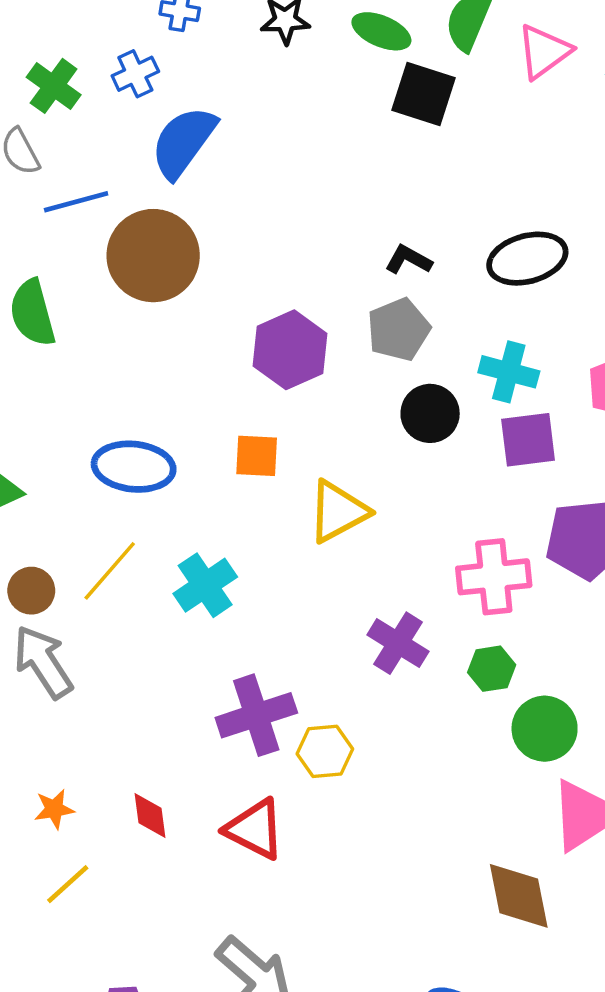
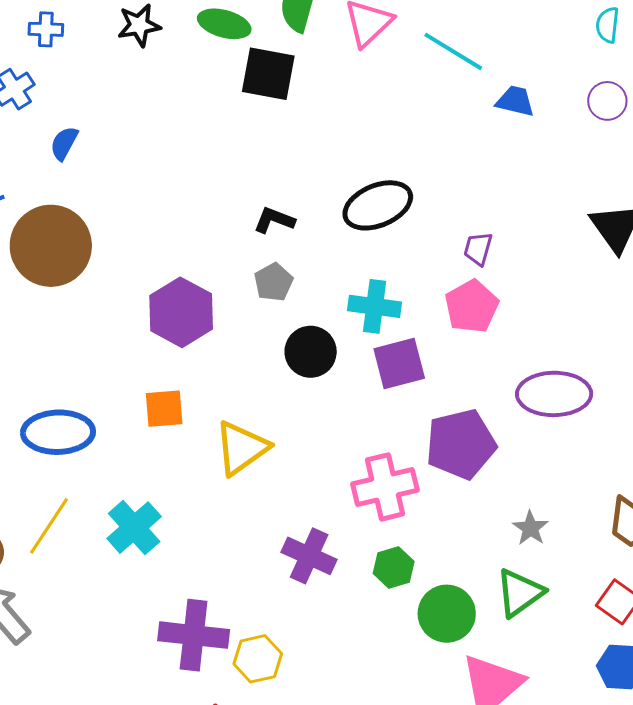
blue semicircle: (183, 142) -> (64, 143), size x0.5
gray pentagon: (399, 330) -> (273, 282), size x0.7
purple cross: (256, 715) -> (194, 635), turned 32

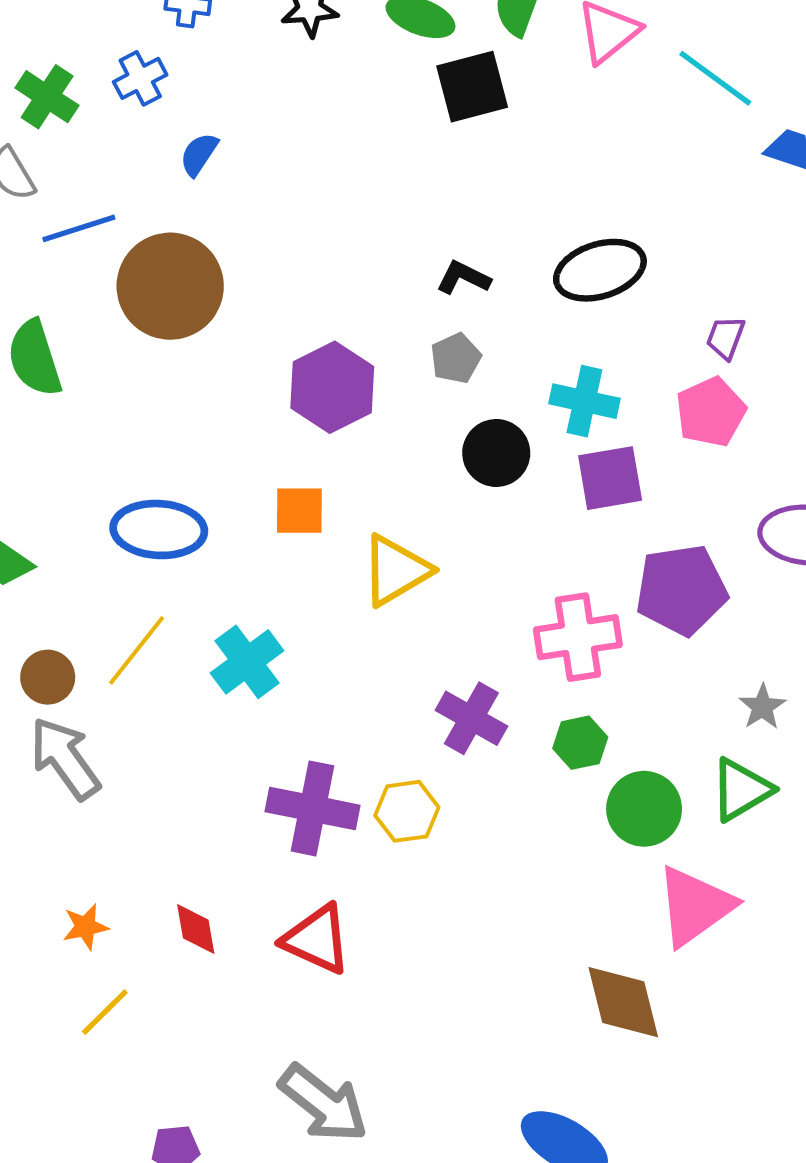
black square: (268, 74) -> (472, 87), turned -30
yellow hexagon: (258, 659) -> (407, 811), moved

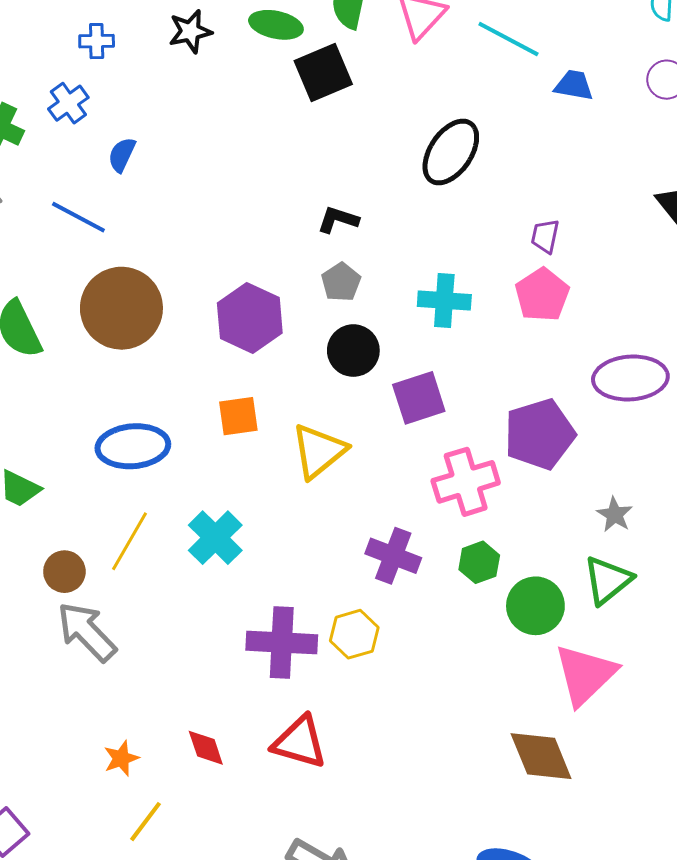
blue line: (79, 228) -> (78, 217), moved, turned 54
black ellipse: (600, 270) -> (451, 152), moved, turned -30
brown circle: (170, 286) -> (121, 308), moved
black circle: (496, 453) -> (353, 351), moved
purple square: (610, 478) -> (419, 398), moved

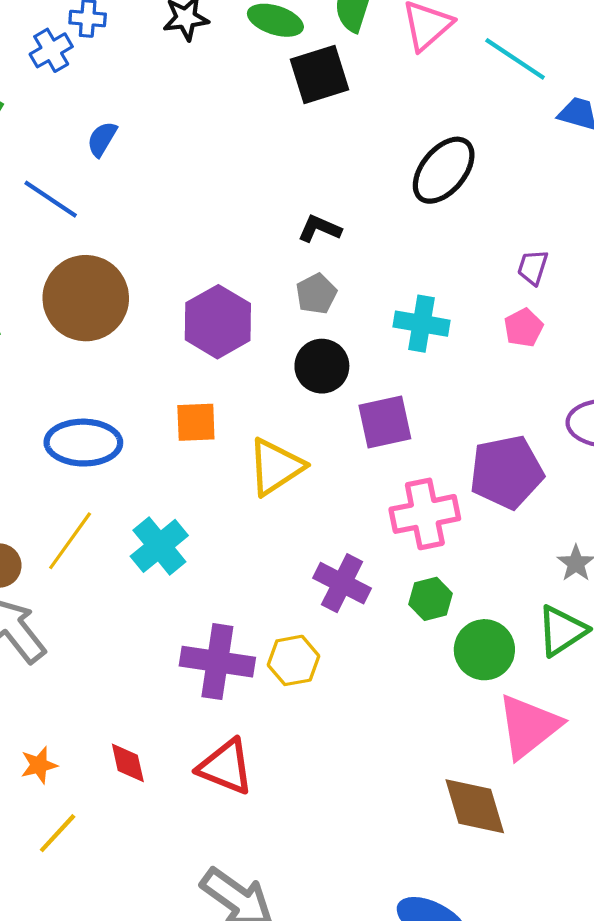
blue cross: (68, 103) -> (51, 50), moved
pink pentagon: (542, 295) -> (524, 328), size x0.7

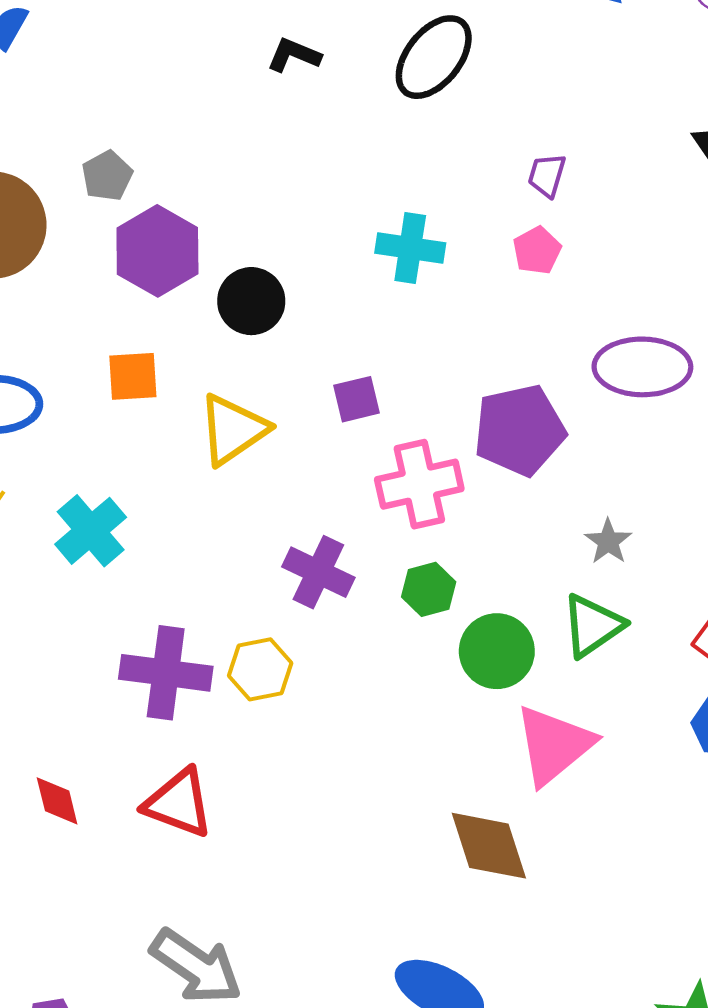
black L-shape: (319, 229) -> (294, 55), moved
gray pentagon: (316, 294) -> (107, 176), moved
black circle: (322, 366) -> (251, 301), moved
purple square: (385, 422) -> (356, 399), moved, size x0.7

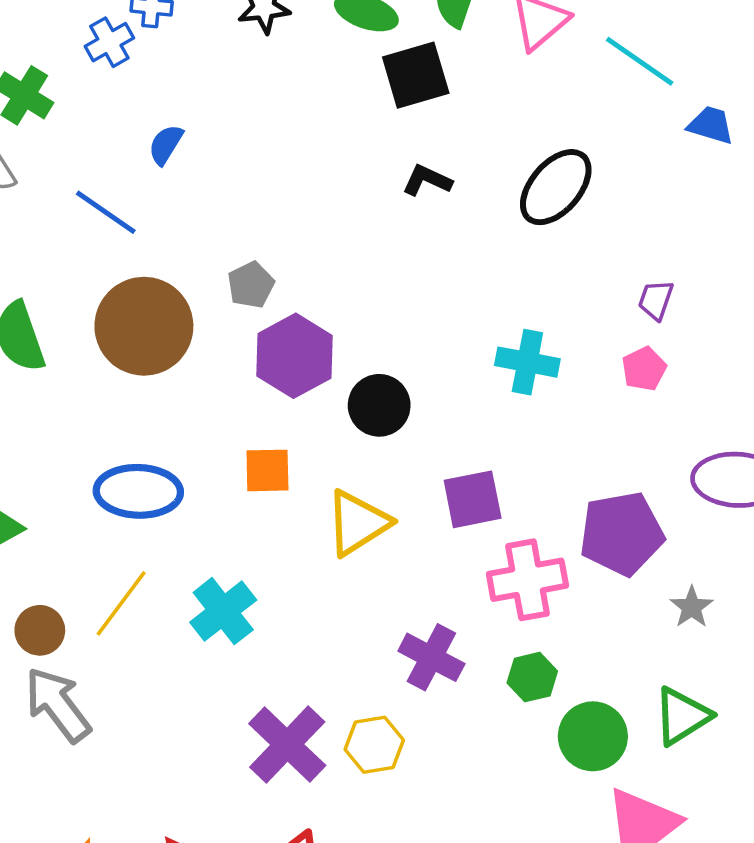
purple square: (356, 399) -> (473, 499), size x1.4
gray star: (608, 541) -> (692, 607), moved
purple cross: (166, 673) -> (287, 745), turned 34

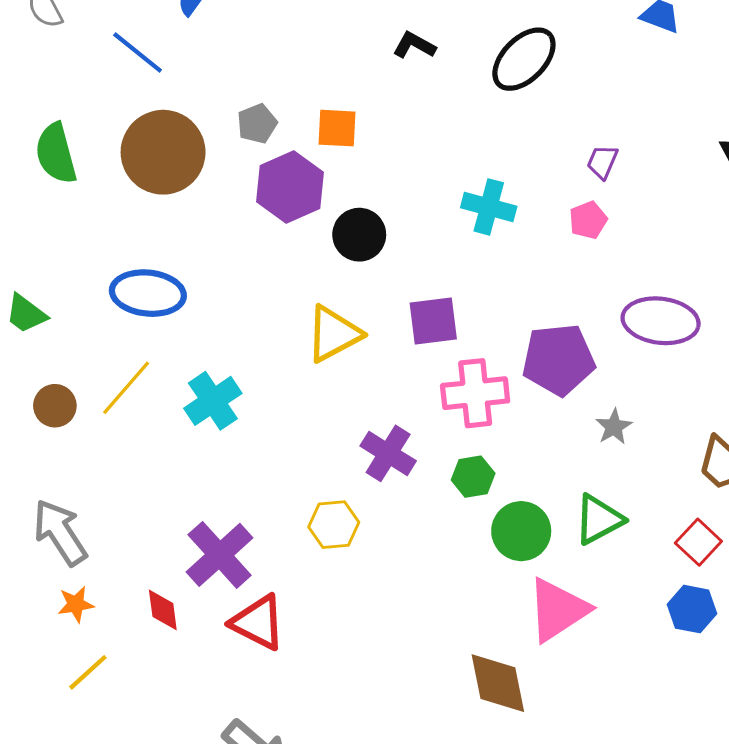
orange square: (267, 470) -> (337, 128), moved
gray arrow: (58, 705) -> (60, 532), moved
purple cross: (287, 745) -> (220, 555), moved

